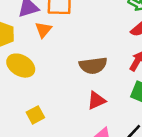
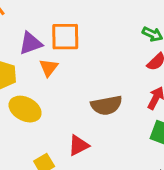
red triangle: (96, 100) -> (78, 145), moved

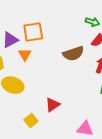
brown semicircle: (106, 105) -> (73, 54), moved

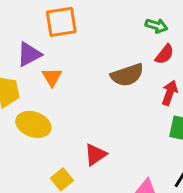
orange square: (33, 32) -> (61, 22), moved

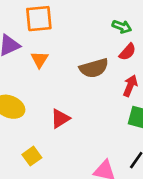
orange triangle: (52, 77) -> (40, 59), moved
red triangle: (95, 155) -> (60, 119), moved

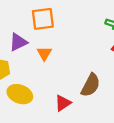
brown semicircle: (94, 68) -> (91, 85), moved, turned -45

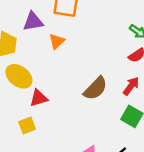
red triangle: (63, 103) -> (39, 98), moved

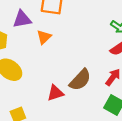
red triangle: (39, 98) -> (55, 93), moved

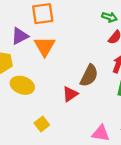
orange triangle: (44, 37) -> (45, 46), size x1.5

